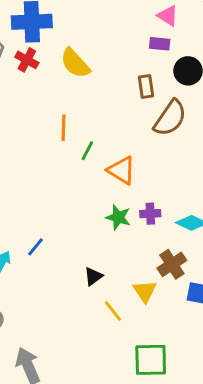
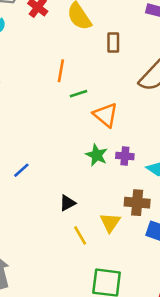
brown rectangle: (146, 86) -> (113, 43), moved
green line: (87, 151) -> (79, 94), turned 36
brown cross: (172, 264) -> (137, 203), turned 30

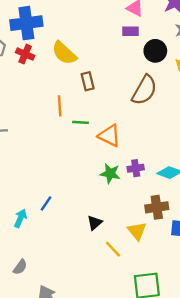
brown rectangle: (113, 43) -> (88, 81), moved
green line: (79, 94) -> (81, 122), turned 35

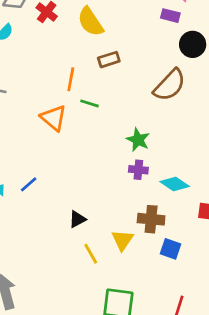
brown rectangle: (88, 81) -> (109, 60), turned 72
orange triangle: (109, 136) -> (54, 118), moved
green star: (110, 174) -> (138, 140), moved

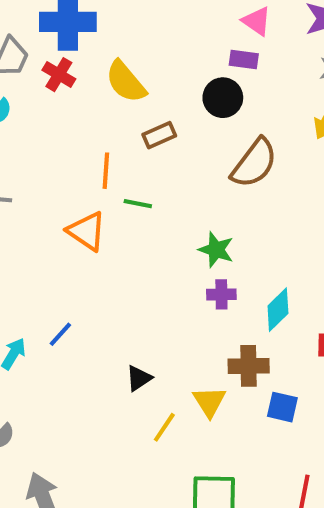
black circle: (193, 44) -> (223, 98), moved
cyan diamond: (175, 184) -> (278, 310), turned -72
yellow line: (91, 254) -> (164, 427), turned 70

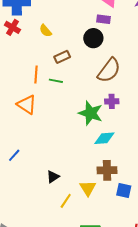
yellow semicircle: (126, 82) -> (45, 31), size x0.6
green line: (138, 204) -> (56, 81), moved
green star: (216, 250) -> (91, 113), size x1.4
purple cross: (221, 294) -> (112, 101), moved
cyan diamond: (278, 310) -> (104, 138), moved, turned 40

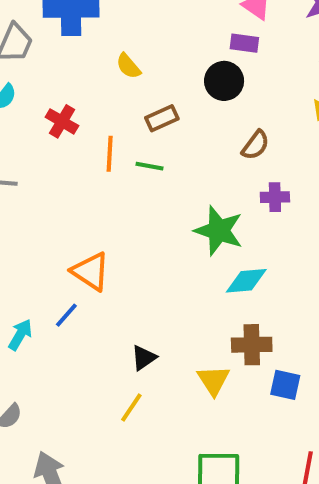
red cross: (12, 27) -> (62, 121), moved
brown semicircle: (109, 70) -> (255, 145), size x0.6
purple cross: (112, 101) -> (275, 197), moved
orange triangle: (27, 104) -> (91, 271), moved
yellow line: (66, 201) -> (131, 408), moved

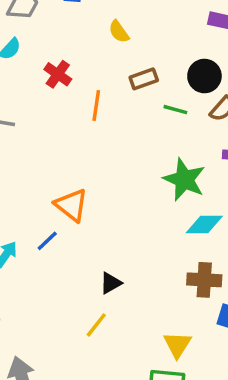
black circle: (224, 81) -> (204, 76), moved
green line: (149, 166) -> (175, 110), moved
yellow triangle: (213, 380) -> (177, 345), moved

